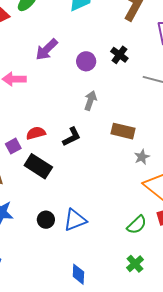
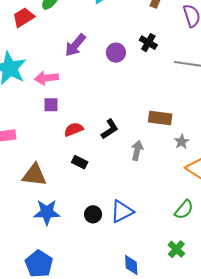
gray arrow: (90, 101) -> (137, 150), moved
purple square: (13, 146) -> (51, 105), moved, turned 35
black rectangle: (38, 166) -> (80, 162), size x0.6
green cross: (135, 264) -> (176, 249), moved

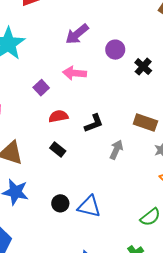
black cross: (148, 43) -> (143, 67), moved
pink arrow: (46, 78) -> (75, 73), moved
purple square: (51, 105) -> (41, 88), turned 35
blue triangle: (122, 212) -> (89, 206), turned 30

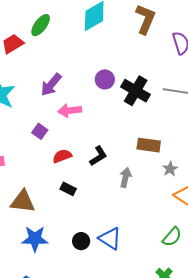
purple arrow: (77, 34) -> (51, 85), moved
black cross: (143, 67) -> (136, 91), size x1.6
blue triangle: (89, 206) -> (110, 238), turned 30

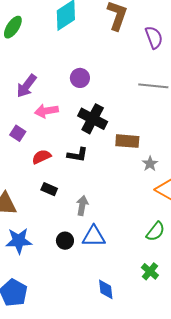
black cross: (136, 91) -> (93, 119), moved
black L-shape: (98, 156) -> (77, 155), turned 45
gray arrow: (126, 177) -> (82, 205), moved
blue triangle: (110, 238) -> (94, 236), turned -30

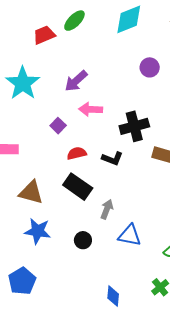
purple circle: (80, 78) -> (150, 67), moved
black cross: (93, 119) -> (134, 126), turned 36
black rectangle: (49, 189) -> (78, 187), size x1.8
blue triangle: (94, 236) -> (130, 235), moved

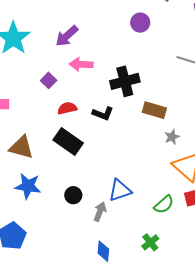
gray arrow: (107, 209) -> (100, 212), moved
blue triangle: (130, 235) -> (120, 190), turned -30

